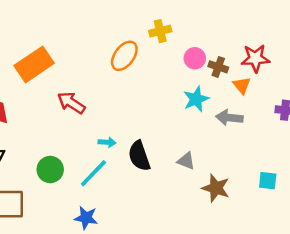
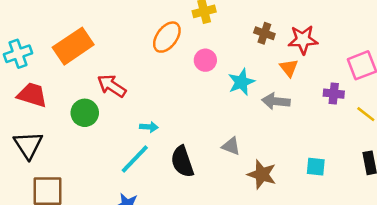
pink circle: (195, 58) -> (205, 60), moved
brown cross: (218, 67) -> (264, 33), moved
black semicircle: (139, 156) -> (182, 162), moved
green circle: (50, 170) -> (85, 113), moved

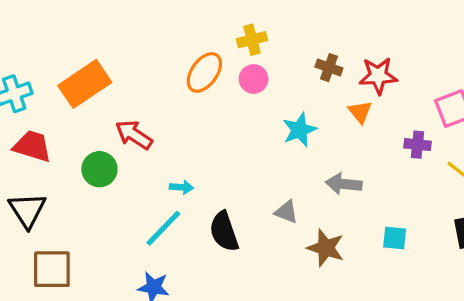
pink circle: (205, 60) -> (254, 79), moved
gray arrow: (276, 101) -> (344, 184), moved

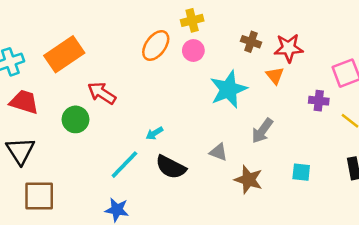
cyan star: (299, 130) -> (228, 89), size x1.4
gray arrow: (344, 184) -> (262, 131), turned -60
cyan arrow: (181, 187) -> (154, 133), moved, turned 144
black semicircle: (224, 231) -> (171, 167), turned -44

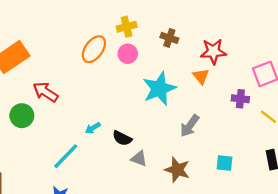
brown cross: (251, 42) -> (169, 38), moved
gray triangle: (218, 152) -> (139, 158), moved
black semicircle: (171, 167) -> (122, 138), moved, size x0.7

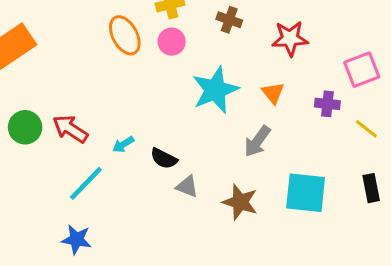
orange ellipse: (94, 49) -> (125, 35), turned -64
orange triangle: (201, 76) -> (273, 93), moved
red arrow: (45, 92) -> (70, 129), moved
cyan square: (225, 163) -> (306, 193), size x1.8

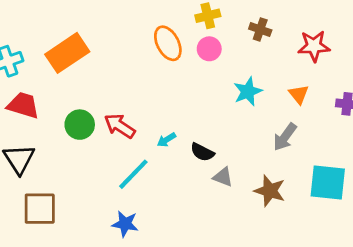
cyan star: (215, 90) -> (248, 92), size x0.7

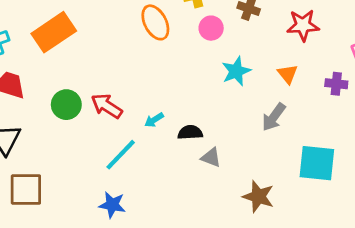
pink circle: (209, 49) -> (211, 28), moved
black semicircle: (202, 152) -> (190, 132), turned 150
brown star: (270, 191) -> (258, 196), moved

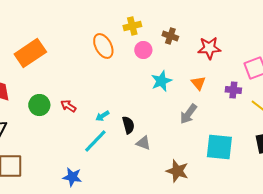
red arrow: (107, 106) -> (68, 106), size x0.7
black semicircle: (190, 132) -> (128, 125), turned 78
cyan line: (121, 155) -> (95, 141), moved

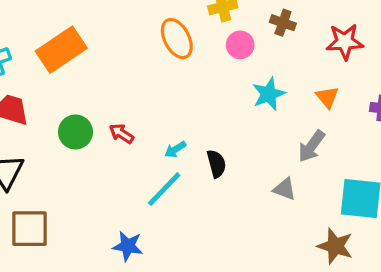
gray triangle: (143, 143) -> (285, 189), moved
brown star: (177, 171) -> (335, 246), moved

